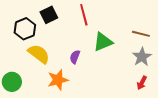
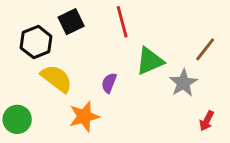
brown line: (141, 34) -> (205, 49), turned -66
gray star: (142, 57) -> (183, 83), moved

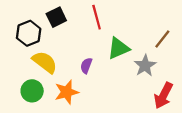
green circle: (17, 119) -> (32, 91), moved
red arrow: (207, 121) -> (163, 96), size x1.6

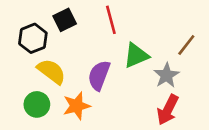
purple semicircle: (86, 66) -> (99, 75), size x1.6
red arrow: (163, 96) -> (168, 110), moved

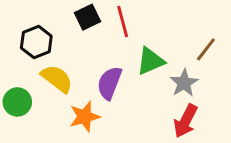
black square: (65, 20) -> (88, 17), moved
green circle: (37, 104) -> (17, 102), moved

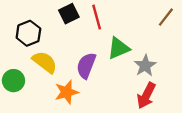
brown line: (206, 49) -> (166, 17), moved

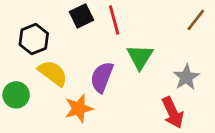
green triangle: (119, 48) -> (140, 57), turned -35
gray star: (145, 66) -> (186, 77), moved
red arrow: (146, 96) -> (173, 113), turned -52

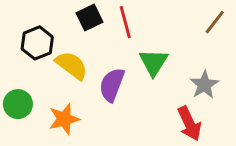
yellow semicircle: (53, 73) -> (72, 65), moved
orange star: (79, 108) -> (64, 119), moved

